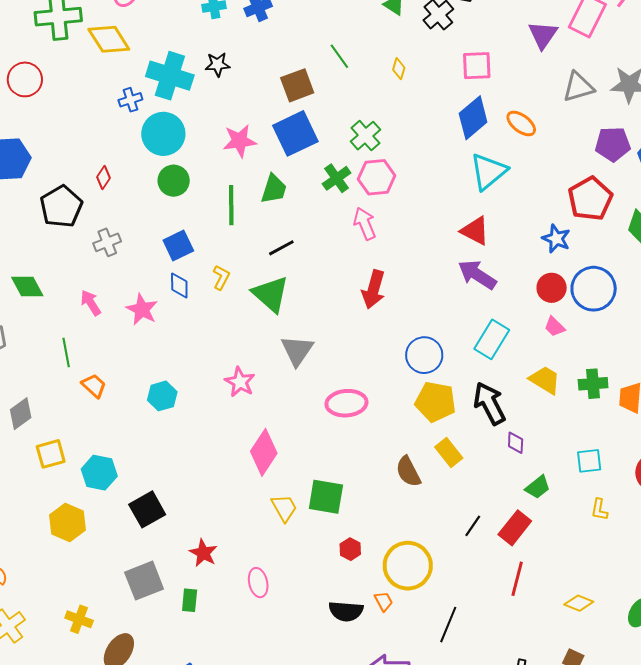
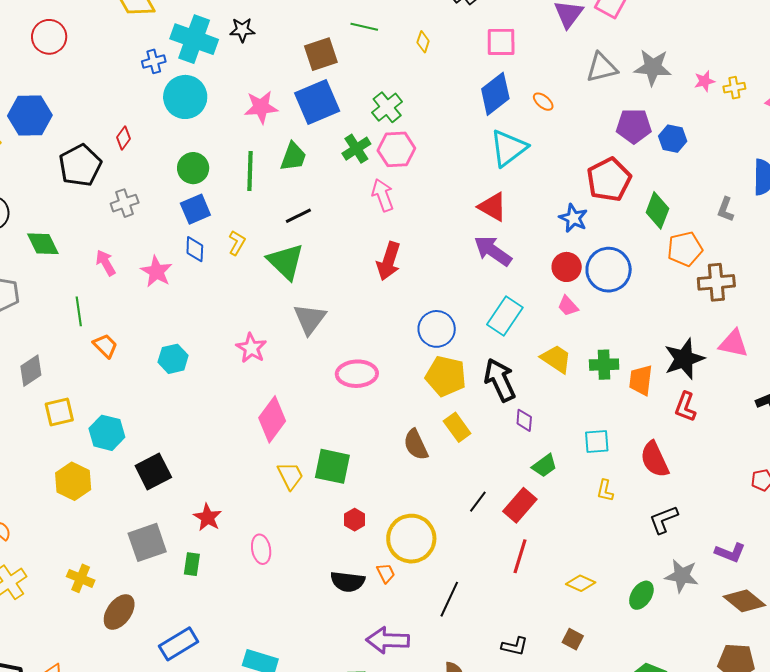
green line: (339, 56) -> (364, 27), turned -44
orange ellipse: (521, 123) -> (543, 102), size x0.7
green circle: (174, 181) -> (193, 168), moved

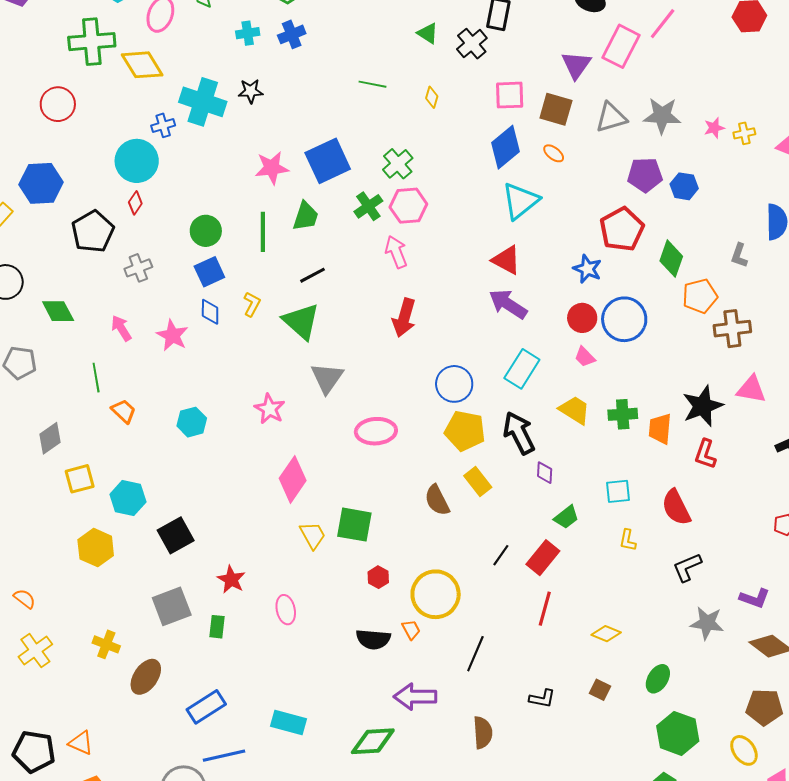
brown square: (321, 54) -> (556, 109), moved, turned 36
cyan circle: (185, 97) -> (137, 161), moved
green ellipse: (641, 595) -> (658, 679), moved

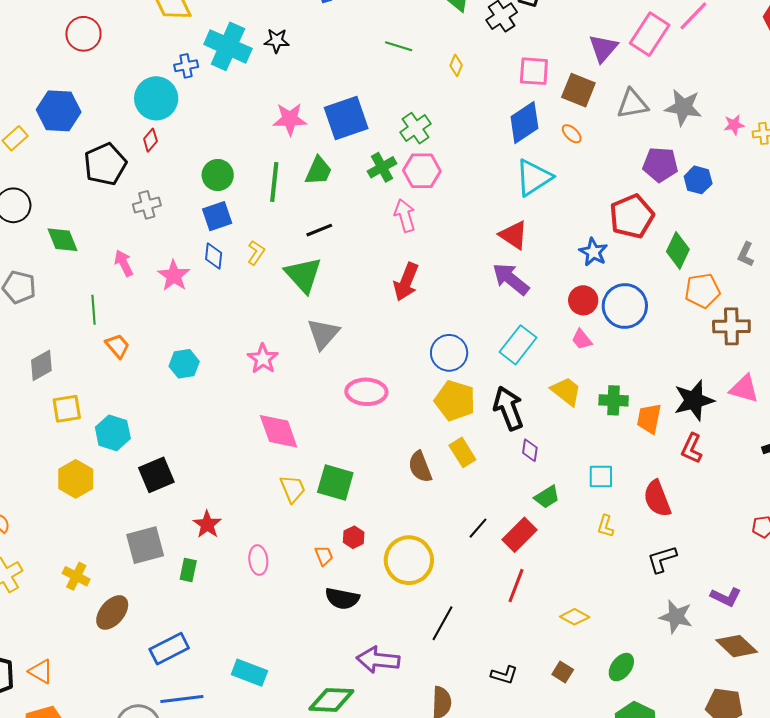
pink diamond: (293, 479) -> (279, 431), turned -60
orange trapezoid: (411, 630) -> (324, 556), moved

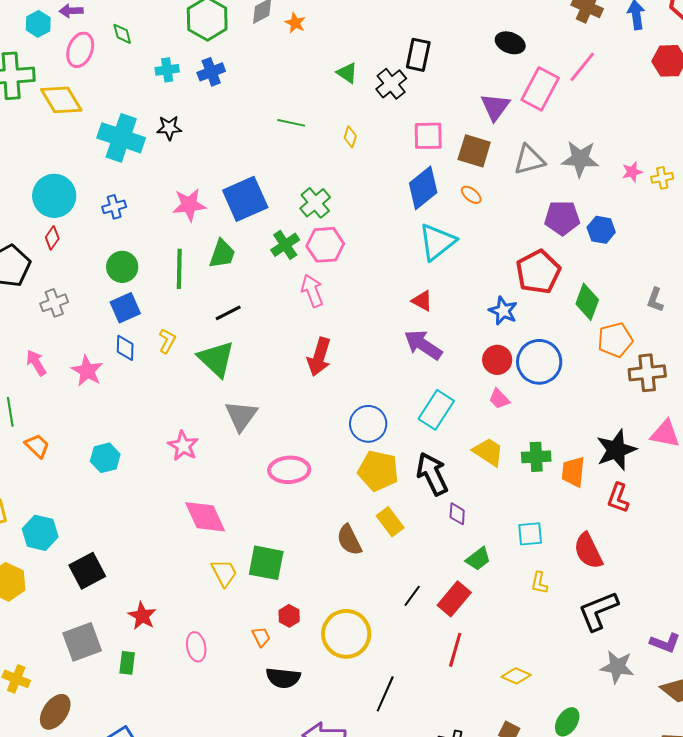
blue cross: (186, 66) -> (114, 207), moved
red triangle: (514, 235) -> (422, 301), size x0.7
black L-shape: (662, 559) -> (598, 611), size x1.4

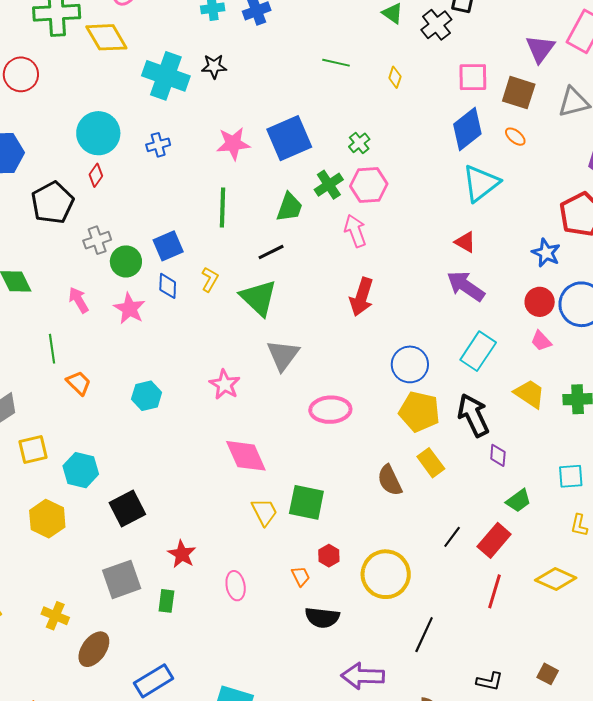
green cross: (315, 203) -> (359, 143), size x0.7
green trapezoid: (222, 254) -> (290, 207), moved
green circle: (122, 267) -> (126, 261), moved
yellow diamond: (516, 676) -> (556, 579), moved, size x1.4

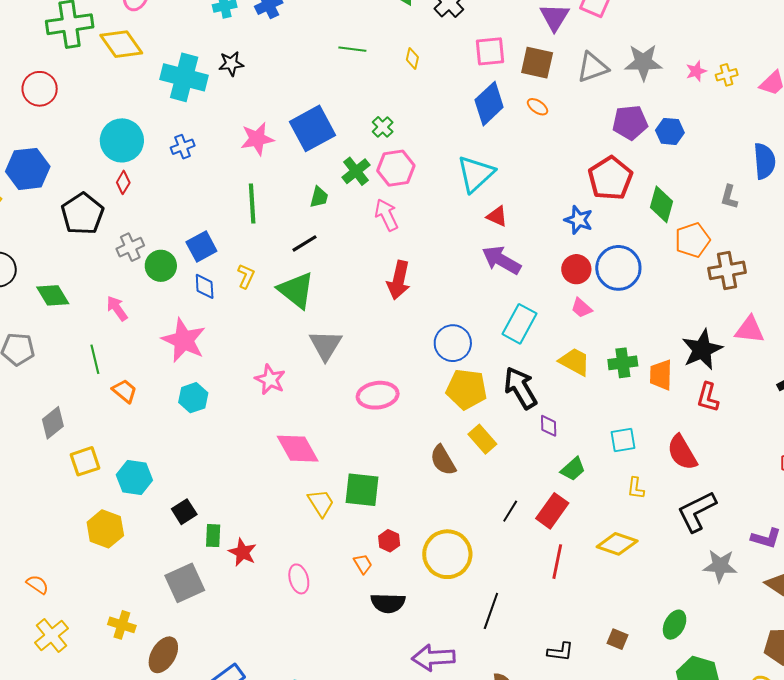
cyan triangle: (481, 183) -> (476, 174), moved
green trapezoid: (290, 207) -> (319, 197), size x0.7
pink star: (129, 309) -> (184, 340), moved, size x1.4
black square: (127, 509) -> (184, 512), size x0.7
green rectangle: (166, 601) -> (213, 536), moved

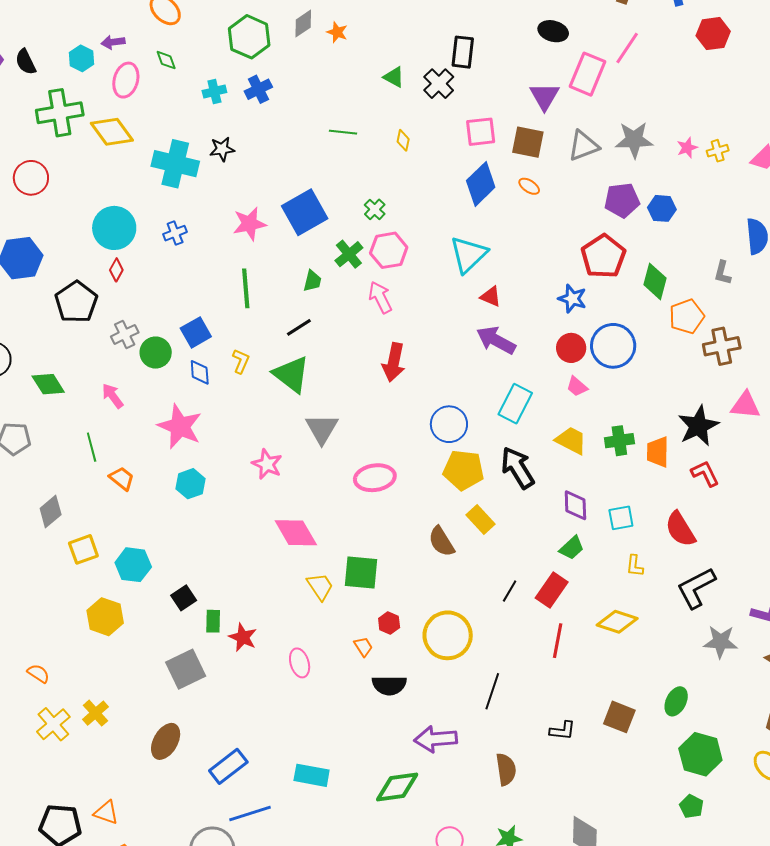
red L-shape: (708, 397) -> (705, 473), turned 140
purple diamond: (549, 426) -> (575, 505), moved, size x1.4
yellow cross: (122, 625) -> (95, 713), moved, turned 32
brown square: (618, 639) -> (619, 717), size x1.5

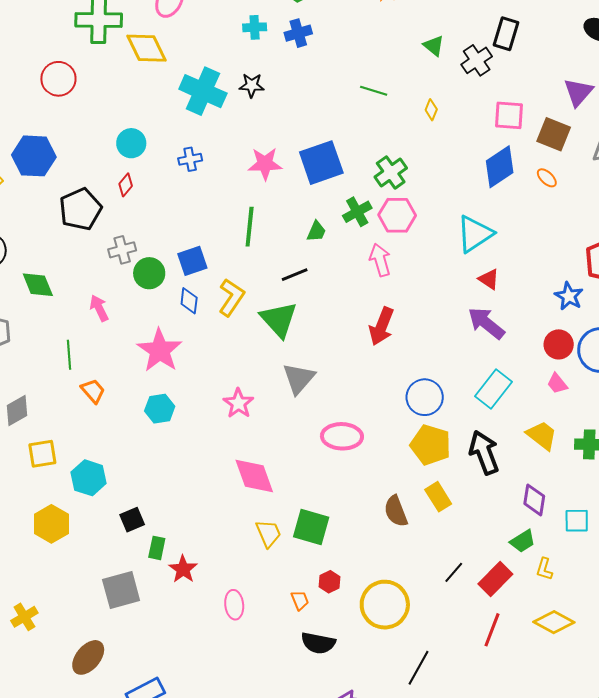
green cross: (375, 209) -> (391, 172), size x1.5
cyan circle: (114, 228) -> (131, 143), size x0.7
yellow L-shape: (241, 361) -> (231, 297), size x1.5
yellow L-shape: (635, 566) -> (544, 569), moved

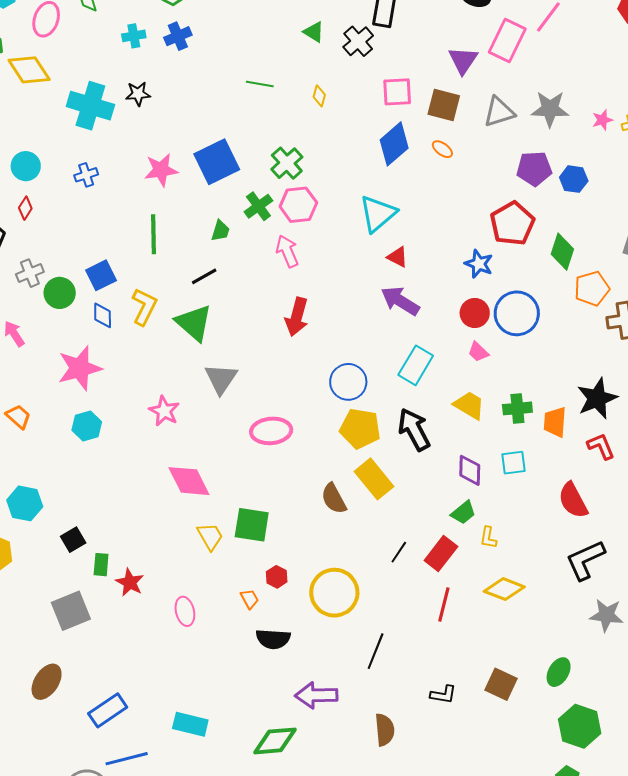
pink star: (160, 350) -> (80, 368), turned 30
yellow rectangle: (438, 497) -> (374, 479), size x1.4
cyan square: (577, 521) -> (513, 463), moved

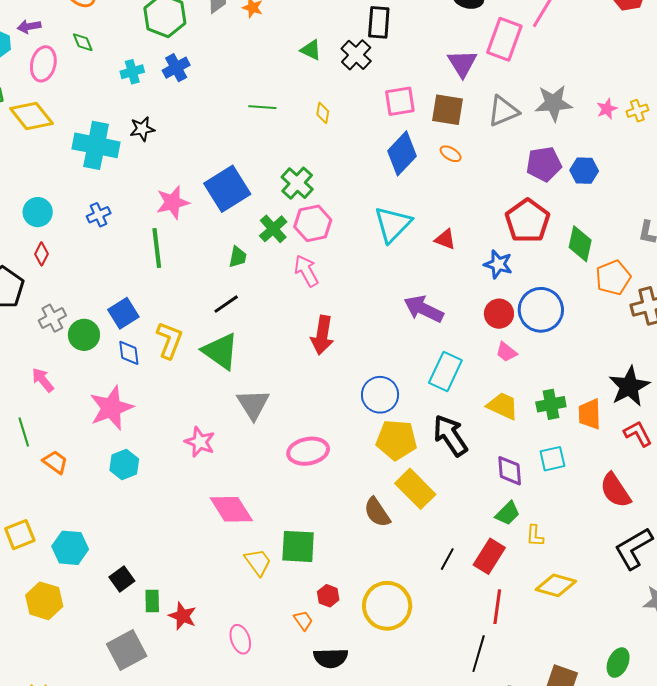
green line: (153, 234) -> (157, 248), moved
red triangle: (397, 257) -> (445, 239), moved
black line: (376, 651) -> (479, 654), moved

